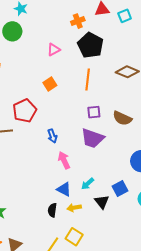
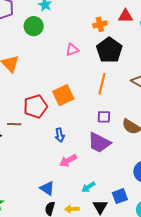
orange square: (50, 84) -> (63, 95), moved, size x1.5
pink arrow: (64, 160) -> (68, 161), turned -102
blue triangle: (64, 189) -> (47, 188), moved

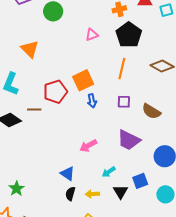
blue arrow: (60, 135) -> (92, 101), moved
purple trapezoid: (99, 143) -> (129, 140), moved

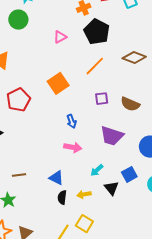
orange line: (122, 69) -> (95, 66), turned 40
red pentagon: (55, 92) -> (18, 100), moved
blue arrow: (92, 101) -> (71, 121), moved
brown line: (34, 109) -> (19, 175), moved
pink arrow: (88, 146) -> (73, 147), turned -132

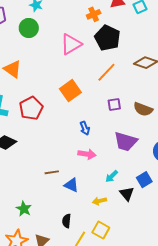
pink triangle: (60, 37) -> (71, 44), size x1.6
brown line: (19, 175) -> (52, 172), moved
black semicircle: (62, 197) -> (67, 221), moved

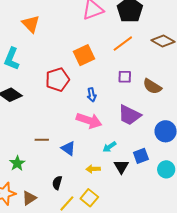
red pentagon: (31, 108) -> (57, 80), moved
pink arrow: (87, 154) -> (89, 121), size x1.4
brown line: (52, 172) -> (42, 140), moved

